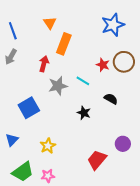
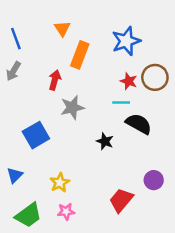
blue star: (113, 25) -> (126, 41), moved
cyan line: (83, 81) -> (121, 102), moved, turned -32
black semicircle: (111, 99) -> (139, 124), size x1.5
pink star: (48, 176) -> (66, 211), moved

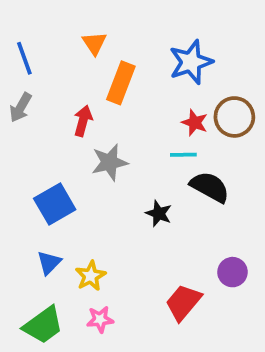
blue triangle: (15, 175) -> (49, 263), moved

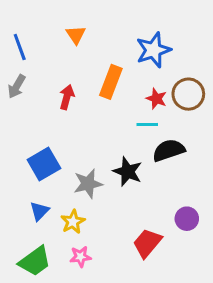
orange rectangle: (121, 83) -> (111, 82), moved
gray star: (110, 162) -> (88, 184), moved
black semicircle: (210, 187) -> (169, 150), turned -48
black star: (159, 213) -> (128, 172), size x1.4

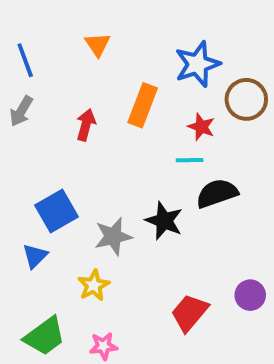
brown circle: (188, 94) -> (246, 99), moved
blue triangle: (39, 211) -> (35, 256), moved
purple circle: (187, 219) -> (250, 295), moved
pink star: (80, 257) -> (103, 346), moved

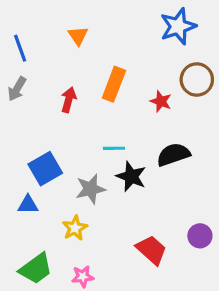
blue star: (197, 64) -> (178, 26), moved
cyan line: (190, 160) -> (114, 148), moved
blue triangle: (35, 256) -> (28, 205), turned 45
red trapezoid: (190, 313) -> (151, 250), turned 92

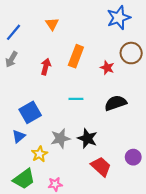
blue line: (20, 48) -> (14, 32), turned 60
black star: (131, 176) -> (87, 138), moved
gray star: (91, 189) -> (60, 138), moved
blue triangle: (28, 205) -> (19, 136), turned -40
yellow star: (75, 228) -> (40, 154), moved

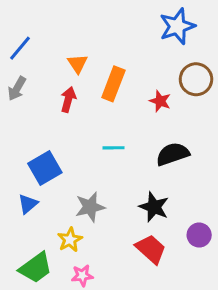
orange triangle: (52, 24) -> (78, 64), moved
black star: (87, 138) -> (154, 207), moved
yellow star: (40, 154) -> (70, 240), moved

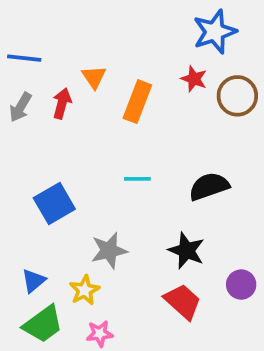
blue line: (20, 48) -> (24, 58), turned 56
red arrow: (68, 100) -> (62, 103), moved
red star: (160, 101) -> (194, 79), moved
blue triangle: (28, 204) -> (34, 281), moved

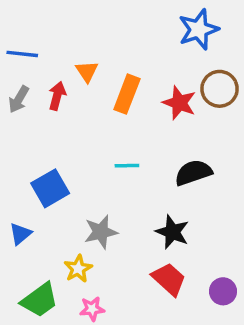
red star: (194, 79) -> (179, 103), moved, size x1.4
blue triangle: (34, 281) -> (20, 234), moved
purple circle: (241, 285) -> (223, 291), moved

